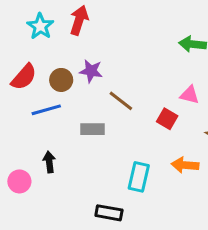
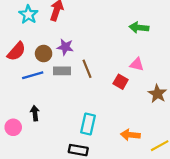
brown line: (121, 101) -> (87, 69), turned 30
gray rectangle: (93, 129) -> (62, 71), moved
orange arrow: (185, 165) -> (130, 135), moved
cyan rectangle: (139, 177) -> (88, 124), moved

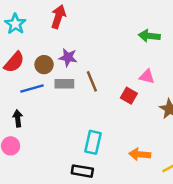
cyan star: (28, 15) -> (15, 24), moved
black arrow: (35, 113) -> (18, 118), moved

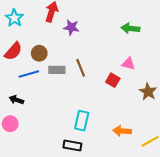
purple star: (68, 57) -> (71, 27), moved
black arrow: (18, 118) -> (16, 100), turned -64

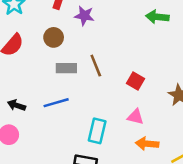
brown circle: (39, 53) -> (54, 37), moved
pink triangle: (128, 64) -> (136, 117), moved
blue line: (29, 74) -> (56, 103), moved

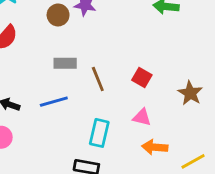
brown circle: (54, 37) -> (58, 15), moved
brown line: (96, 66) -> (98, 79), moved

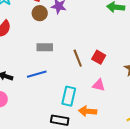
brown line: (98, 79) -> (78, 58), moved
orange arrow: (155, 147) -> (88, 111), moved

